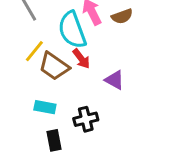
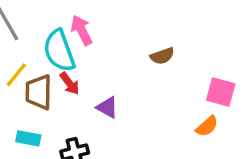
brown semicircle: (122, 16) -> (162, 56), moved
brown trapezoid: (54, 66) -> (39, 92), turned 56

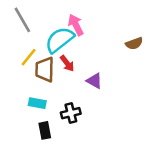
cyan semicircle: (59, 51) -> (60, 40), turned 72

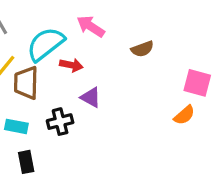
pink arrow: (76, 25) -> (91, 26), moved, turned -30
red arrow: (67, 63) -> (71, 65), moved, turned -42
black cross: (71, 113) -> (60, 122), moved

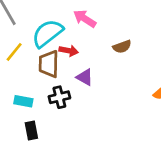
brown semicircle: (142, 49) -> (122, 47), moved
brown trapezoid: (26, 83) -> (49, 64), moved

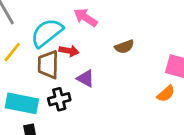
cyan rectangle: (23, 101) -> (22, 103), size x1.6

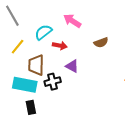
cyan semicircle: (47, 33) -> (43, 32), size x0.7
brown trapezoid: (48, 65) -> (36, 65), moved

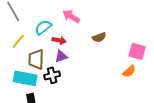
purple triangle: (72, 66) -> (61, 56), moved, turned -48

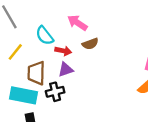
cyan semicircle: (43, 27) -> (45, 36), turned -90
brown semicircle: (99, 37) -> (90, 44), moved

